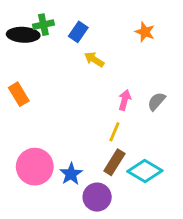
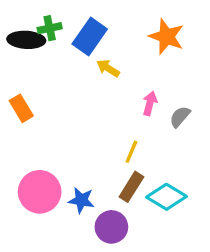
blue rectangle: (78, 32) -> (90, 37), size x1.5
orange star: (145, 32) -> (167, 37), size x1.5
pink arrow: (125, 100) -> (150, 103), moved
blue star: (71, 174) -> (81, 200), turned -30

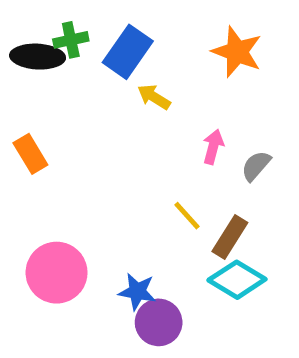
yellow line: (131, 152) -> (187, 216), turned -65
brown rectangle: (131, 187) -> (230, 237), moved
blue star: (81, 200) -> (137, 292), moved

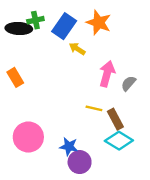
orange star: (237, 52) -> (99, 23), moved
pink arrow: (213, 147) -> (107, 74), size x1.5
yellow line: (187, 216) -> (94, 108), turned -35
brown rectangle: (230, 237) -> (115, 119), turned -60

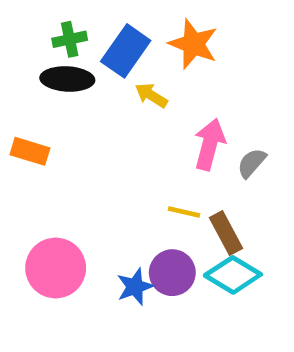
black ellipse: (19, 29) -> (67, 79), moved
orange rectangle: (15, 77) -> (30, 151), turned -42
blue star: (69, 147) -> (135, 287), turned -30
purple circle: (80, 162) -> (172, 273), moved

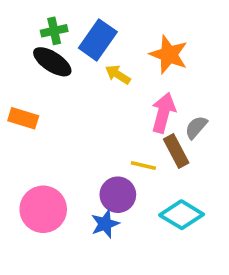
orange star: (193, 44) -> (169, 55), moved
black ellipse: (67, 79) -> (52, 62), turned 30
brown rectangle: (226, 233) -> (176, 151), moved
purple circle: (172, 273) -> (118, 195), moved

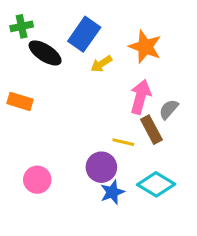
green cross: (54, 31) -> (22, 26), moved
yellow arrow: (118, 75) -> (101, 64), turned -65
pink circle: (43, 209) -> (37, 180), size x0.7
blue star: (105, 224) -> (112, 192), moved

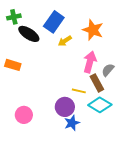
cyan diamond: (156, 184) -> (100, 105), moved

